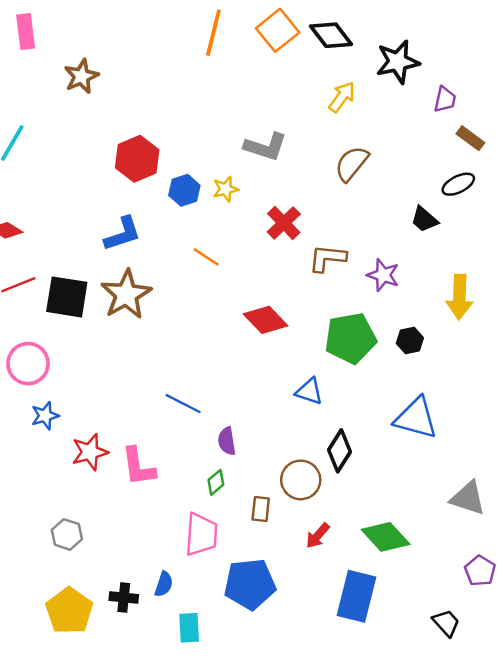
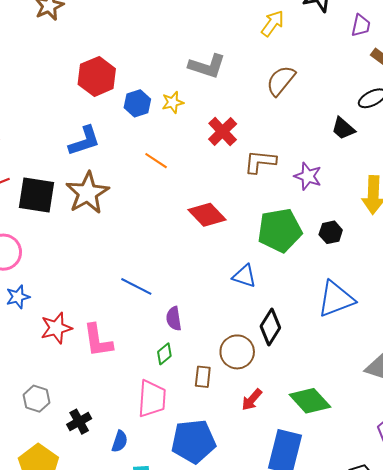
blue triangle: (416, 418) -> (336, 299), turned -36
black cross: (124, 597) -> (79, 422), moved, turned -35

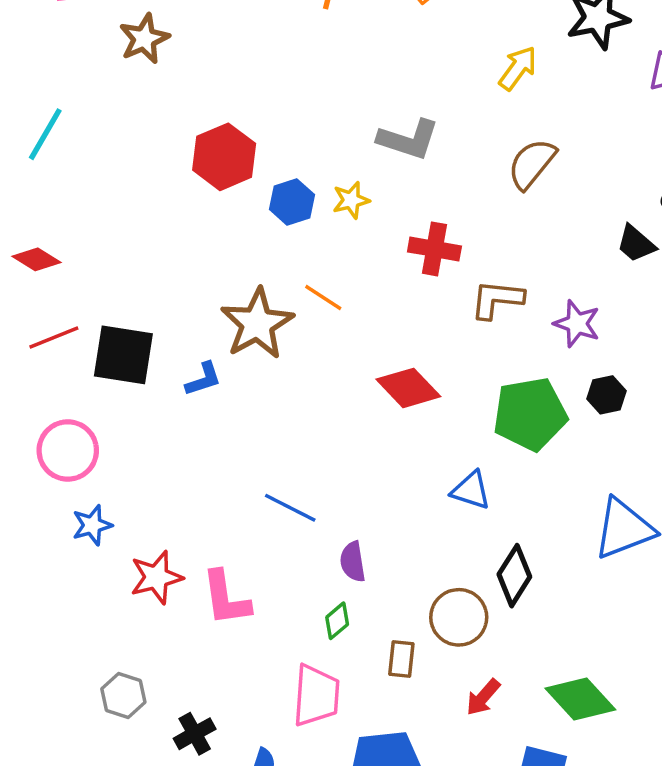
red cross: (223, 132) -> (434, 249), turned -36
blue L-shape: (84, 141) -> (203, 379), moved, size x0.7
brown star: (87, 193) -> (257, 324), moved
black hexagon: (331, 232) -> (606, 395), moved

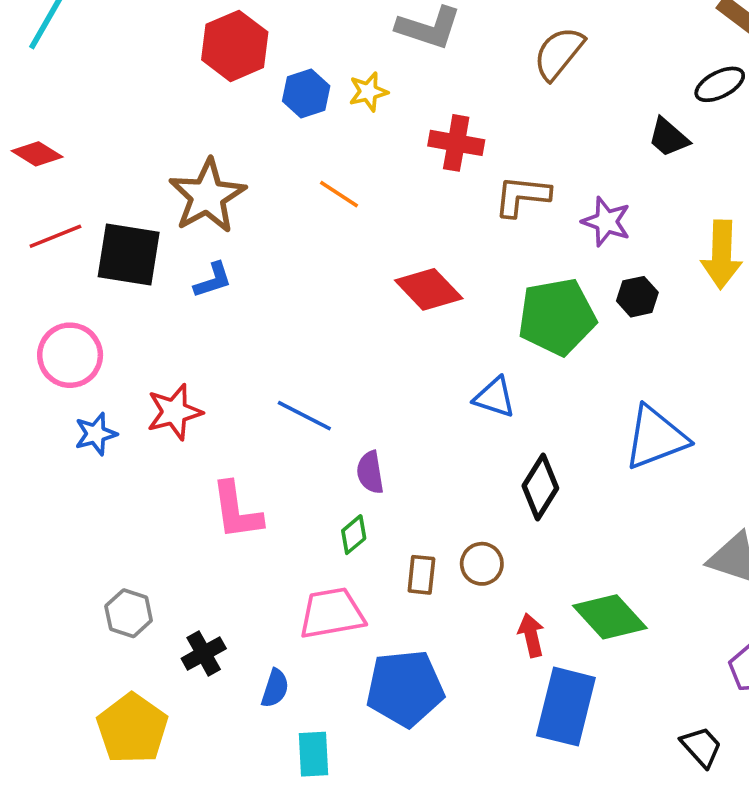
brown star: (257, 324) -> (207, 196), moved
red star: (156, 577) -> (174, 412), moved
brown circle: (459, 617) -> (482, 564), moved, size x0.7
pink trapezoid: (316, 695) -> (332, 613), turned -104
red arrow: (483, 697) -> (531, 635), moved, turned 126

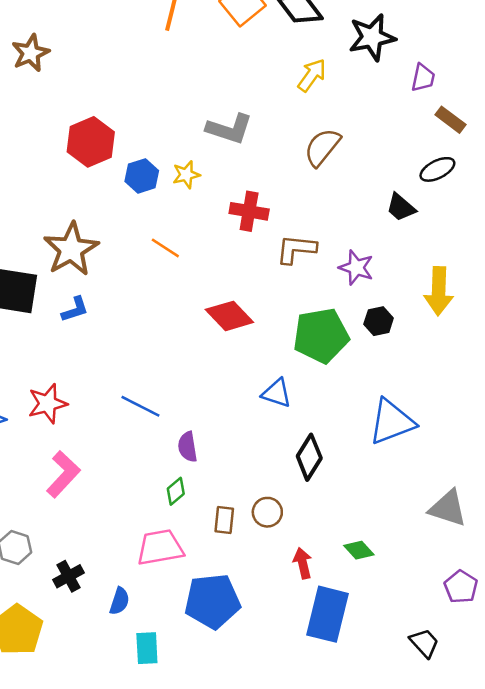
pink L-shape: (237, 511) -> (63, 474), moved, turned -129
green diamond: (610, 617) -> (359, 550), size x0.6

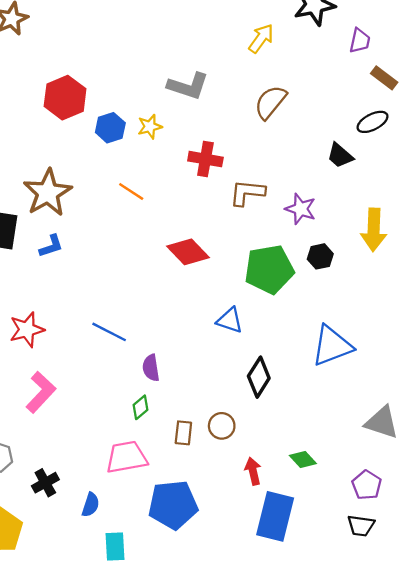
purple pentagon: (461, 587) -> (367, 485), moved
black trapezoid: (424, 643) -> (361, 526), moved, turned 140

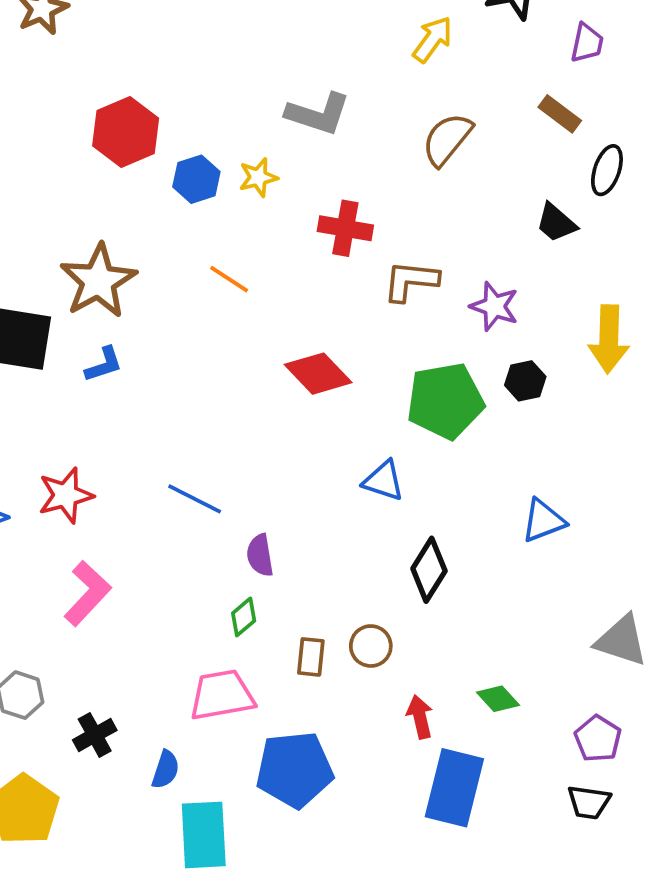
brown rectangle: (384, 78) -> (560, 114), moved
black ellipse: (372, 122) -> (607, 170), turned -44
blue triangle: (332, 346) -> (543, 521), size x0.7
cyan rectangle: (115, 547) -> (204, 835), size x1.5

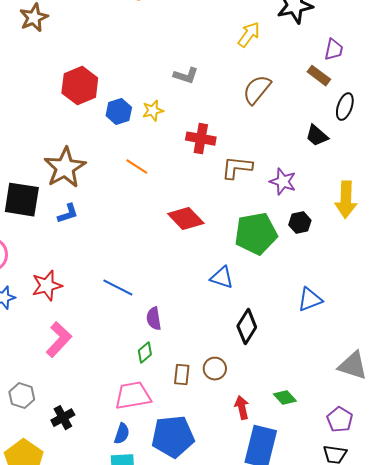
purple trapezoid: (587, 43) -> (334, 50), moved
gray L-shape: (318, 114) -> (186, 76), size x0.7
blue semicircle: (166, 770) -> (122, 434), moved

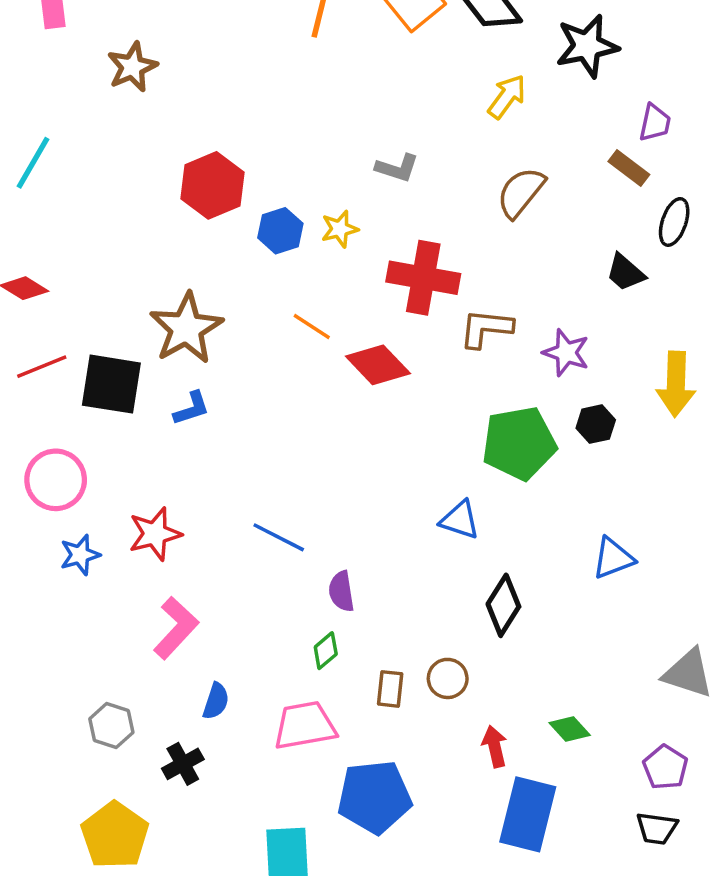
red cross: (201, 139) -> (423, 278), size x1.4
red diamond: (186, 219) -> (378, 365), moved
blue semicircle: (122, 434) -> (216, 701), moved

